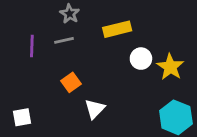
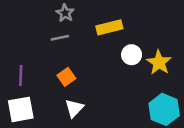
purple line: (32, 46) -> (21, 76), moved
white triangle: (95, 109) -> (74, 108), moved
white square: (22, 117) -> (21, 109), size x1.5

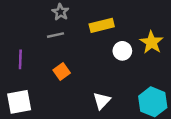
yellow star: (159, 63) -> (151, 42), moved
purple line: (21, 76) -> (20, 59), moved
white triangle: (74, 108) -> (102, 101), moved

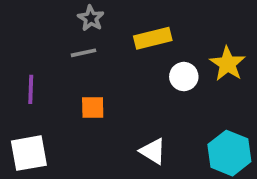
orange square: (62, 71) -> (93, 108), turned 35
white triangle: (102, 101) -> (153, 151), turned -42

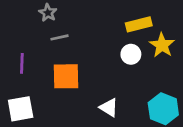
gray star: (91, 18) -> (48, 13), moved
yellow rectangle: (153, 38) -> (139, 24), moved
orange square: (93, 108) -> (66, 76), size x1.6

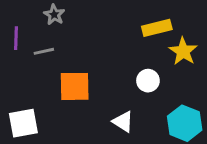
gray line: (59, 37) -> (44, 51), moved
white circle: (131, 54) -> (148, 81), moved
purple line: (22, 63) -> (16, 38), moved

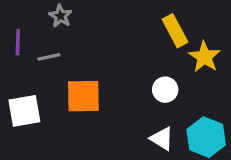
yellow rectangle: (157, 28) -> (175, 31), turned 76
white triangle: (123, 122) -> (162, 139), moved
white square: (23, 123) -> (24, 111), moved

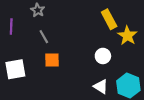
gray line: (49, 57) -> (44, 37), moved, turned 72
orange square: (83, 96) -> (52, 60), size x0.7

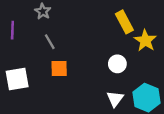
white triangle: (101, 87) -> (115, 99), turned 35

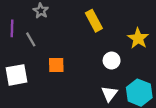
yellow rectangle: (124, 22) -> (94, 21), moved
gray line: (50, 42) -> (31, 39), moved

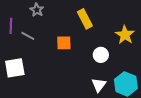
gray line: (31, 39) -> (28, 36), turned -32
orange square: (56, 65) -> (64, 43), moved

